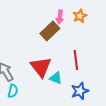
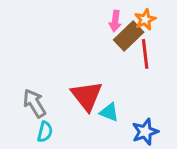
brown rectangle: (50, 31) -> (129, 36), moved
red line: (76, 60) -> (145, 54), moved

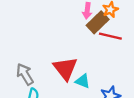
red line: (145, 54) -> (110, 36), turned -70

